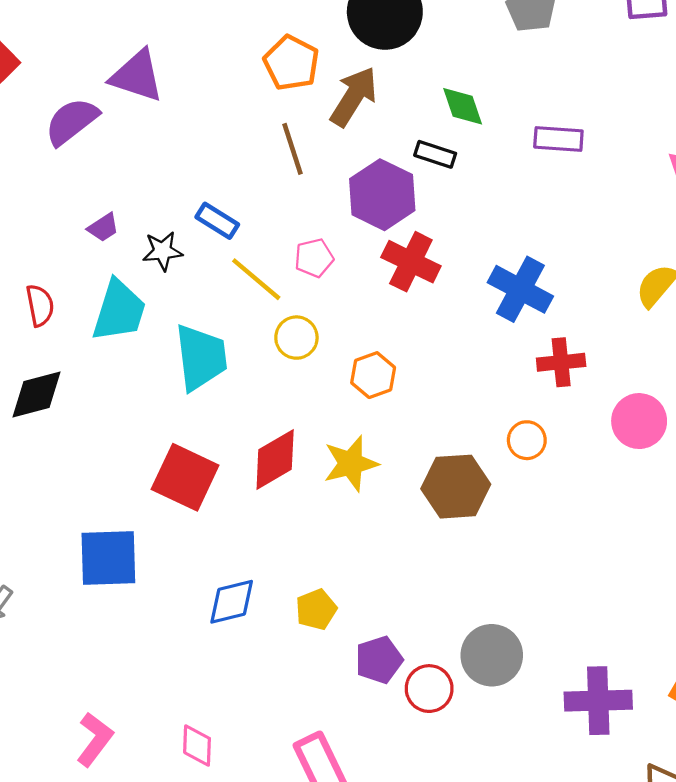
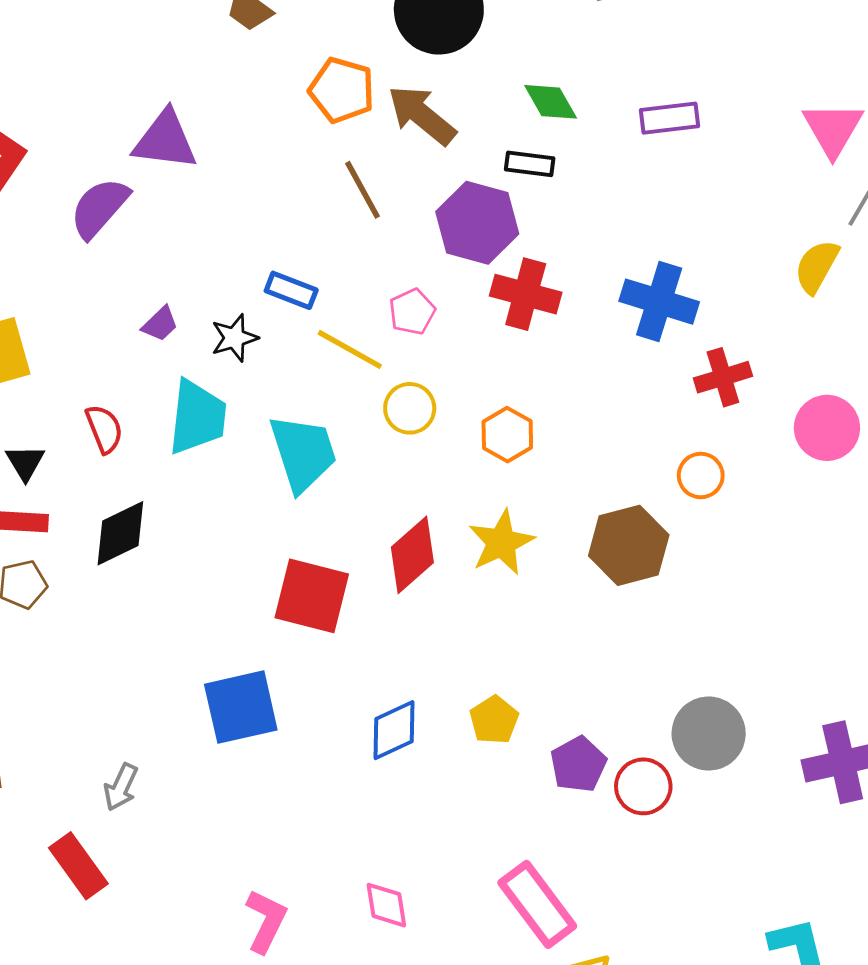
brown arrow: (354, 97) -> (422, 115), turned -72

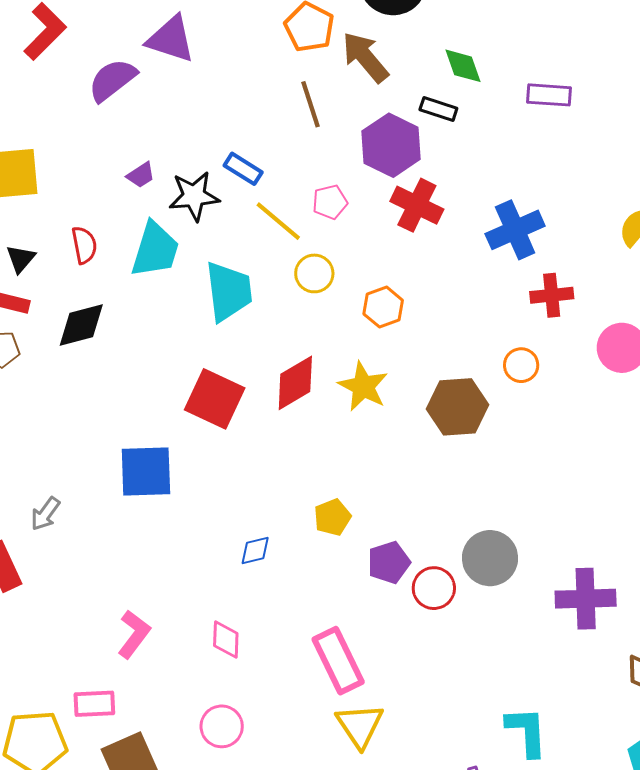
blue cross: (659, 302) -> (515, 230), turned 38
black star: (234, 338) -> (194, 196), size x1.4
yellow star: (501, 542) -> (363, 386), turned -30
blue diamond: (394, 730) -> (255, 551), moved, size x0.7

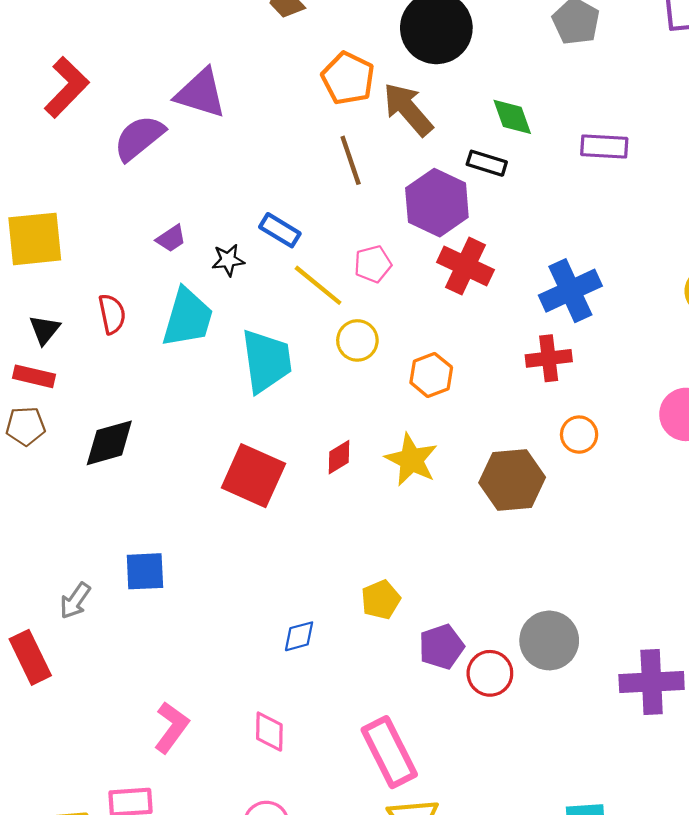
black star: (194, 196) -> (228, 260), size x0.6
red cross: (552, 295) -> (549, 358), moved
black diamond: (81, 325) -> (109, 443), moved
red diamond: (295, 383) -> (339, 457), size x0.6
blue square: (146, 471) -> (145, 571), moved, size x0.7

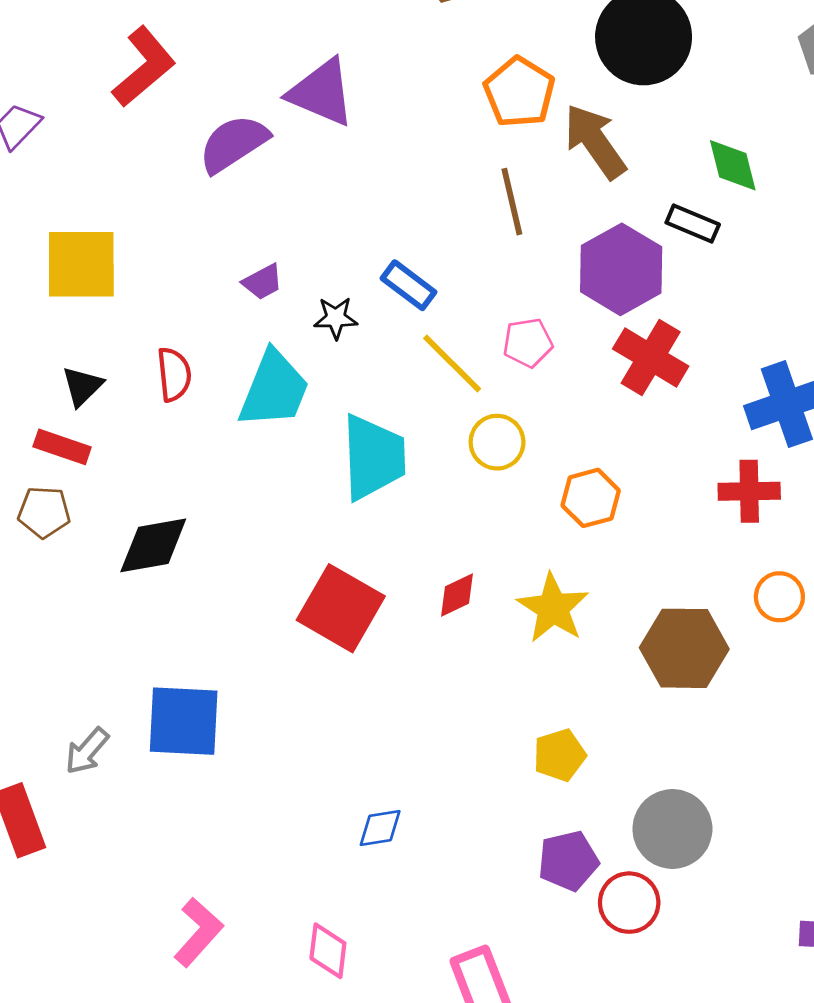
blue square: (145, 571) -> (184, 721), size x1.4
yellow pentagon: (381, 600) -> (560, 755), moved
gray circle: (549, 640) -> (672, 829), moved

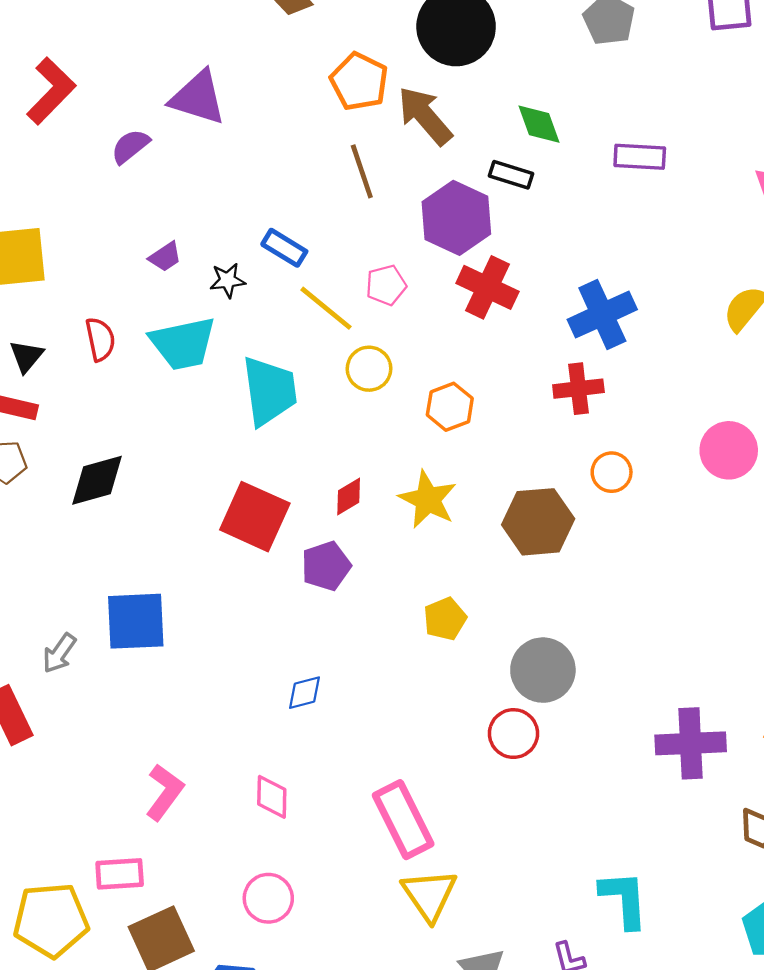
purple semicircle: (234, 144) -> (130, 146), size x0.7
cyan trapezoid: (274, 389) -> (183, 343), turned 62
purple pentagon: (568, 861) -> (326, 566), moved

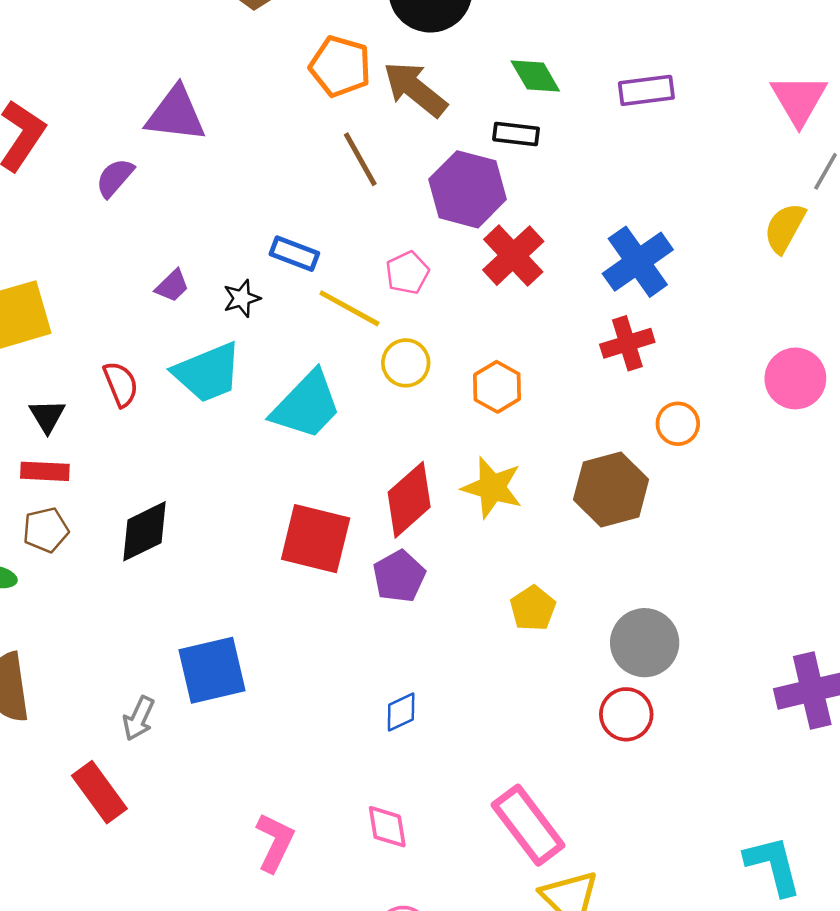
red cross: (487, 287) -> (513, 256), turned 32
cyan trapezoid: (269, 391) -> (306, 405), turned 62
red diamond: (349, 497) -> (409, 500), size x1.8

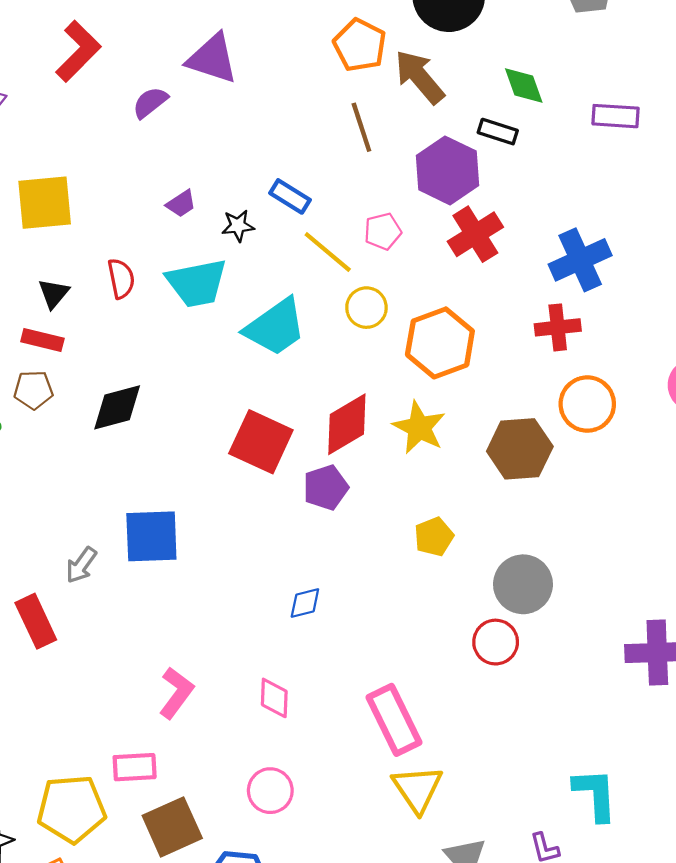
orange hexagon: (497, 387) -> (440, 343), size x1.6
orange circle: (678, 424) -> (587, 404), size x1.5

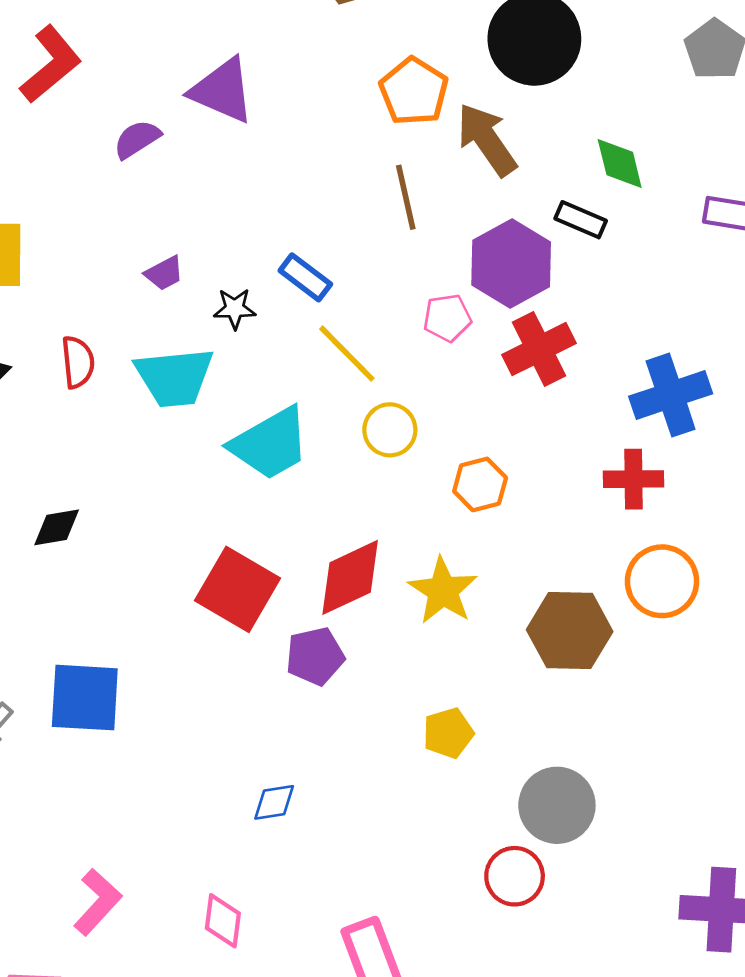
pink pentagon: (383, 231) -> (447, 318), moved
orange hexagon: (440, 343) -> (480, 484), size x0.6
black diamond: (117, 407) -> (57, 527), size x0.7

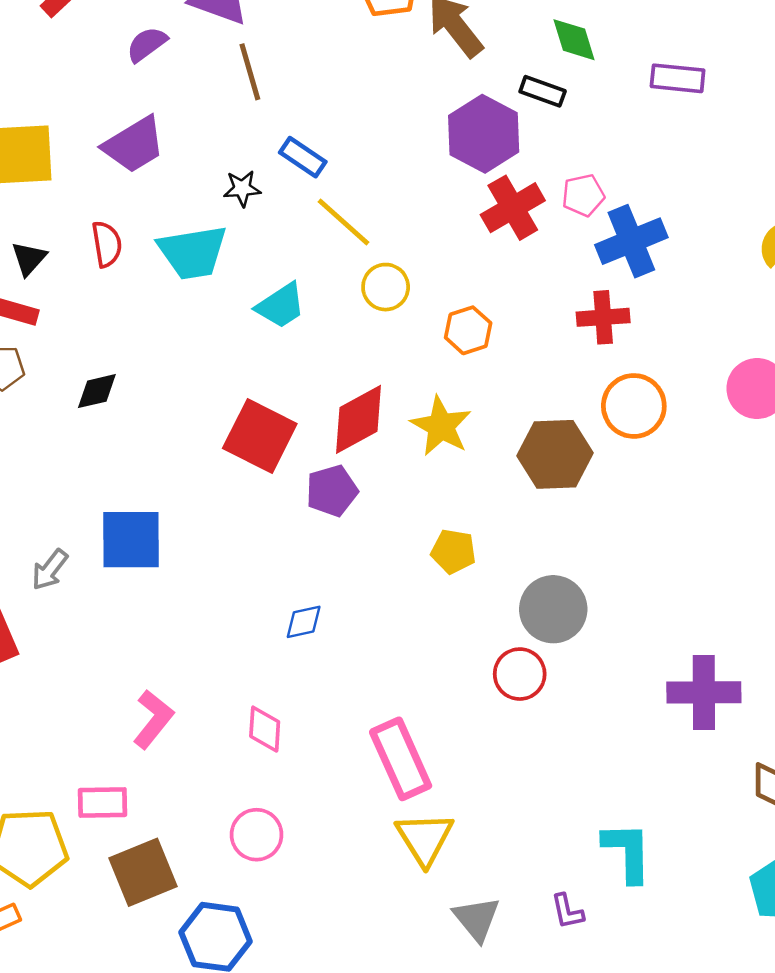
brown line: (406, 197) -> (250, 72), moved
purple trapezoid: (164, 273) -> (134, 145), moved, size x1.8
pink pentagon: (447, 318) -> (583, 195), moved
cyan trapezoid: (270, 444) -> (281, 306), size x0.7
yellow pentagon: (448, 733) -> (453, 551), turned 30

